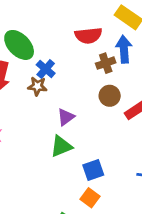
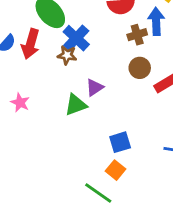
blue cross: (46, 69) -> (76, 38), size x1.4
green triangle: (61, 146) -> (76, 105), moved

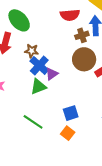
blue cross: (76, 38) -> (39, 65), moved
brown circle: (140, 68) -> (84, 59), size x1.5
green line: (98, 193) -> (33, 122), moved

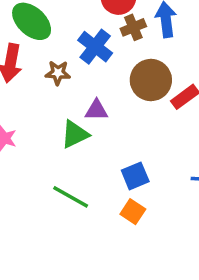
brown cross: (82, 35) -> (133, 27), moved
blue cross: (39, 65) -> (95, 47), moved
purple triangle: (52, 74) -> (96, 110), turned 40

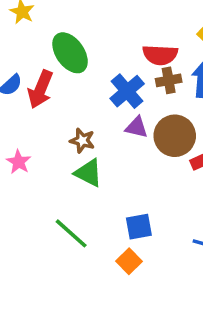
brown star: (58, 73) -> (82, 141), moved
purple triangle: (96, 110) -> (136, 127), moved
green triangle: (75, 134) -> (88, 173), turned 40

